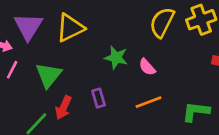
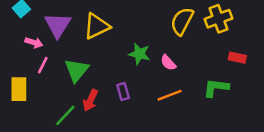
green L-shape: (196, 112) -> (216, 88), moved

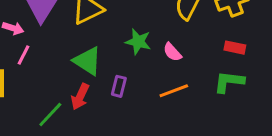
red rectangle: (237, 58) -> (235, 48), moved
green triangle: (77, 70) -> (88, 61), moved, turned -36
purple rectangle: (123, 92) -> (119, 86), turned 30

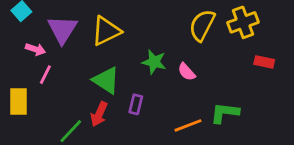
red rectangle: (235, 48) -> (264, 62), moved
green L-shape: (229, 82) -> (225, 113), moved
orange line: (174, 91) -> (188, 125), moved

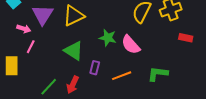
pink semicircle: (187, 72) -> (131, 45), size x1.5
red arrow: (99, 114) -> (73, 85), moved
orange line: (188, 125) -> (122, 76), moved

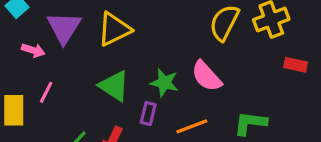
green star: (108, 38) -> (164, 83), moved
pink line: (31, 47) -> (46, 92), moved

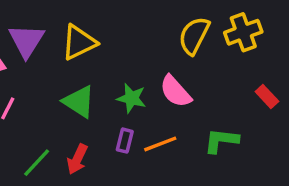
red rectangle: (296, 65) -> (267, 97), moved, turned 35
purple rectangle: (148, 113) -> (125, 141), moved

